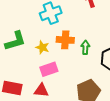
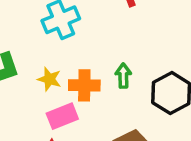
orange cross: (65, 40) -> (84, 85), moved

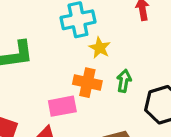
yellow star: (49, 79) -> (100, 48), moved

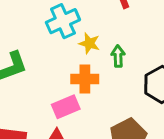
green arrow: (124, 81) -> (118, 56), moved

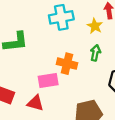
yellow star: (89, 43) -> (95, 26), moved

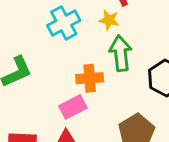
green arrow: (95, 53) -> (121, 53), size x1.6

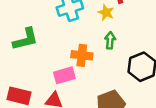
green arrow: (121, 53) -> (110, 40), size x0.6

